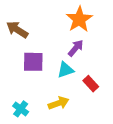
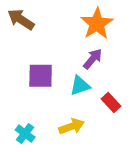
brown arrow: (17, 30) -> (21, 19), moved

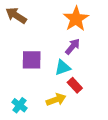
red rectangle: (111, 103) -> (75, 85), moved

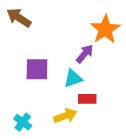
orange star: (76, 19) -> (105, 29), moved
red rectangle: (75, 85) -> (87, 99), turned -48

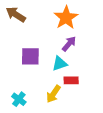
orange star: (105, 29) -> (66, 18), moved
yellow arrow: (65, 116) -> (53, 94), turned 144

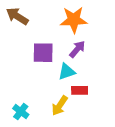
orange star: (66, 18) -> (74, 20), turned 30
purple square: (30, 56) -> (43, 53), moved

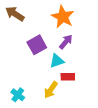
orange star: (74, 20) -> (63, 17), turned 30
purple square: (43, 53) -> (37, 45), turned -30

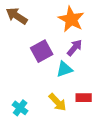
red rectangle: (68, 77) -> (84, 98), moved
yellow arrow: (51, 90) -> (58, 102), turned -78

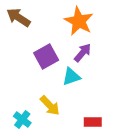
red rectangle: (84, 98) -> (93, 122), moved
yellow arrow: (58, 102) -> (50, 106), moved

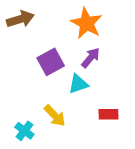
brown arrow: (18, 17) -> (20, 19), turned 130
red rectangle: (93, 122) -> (109, 114), moved

